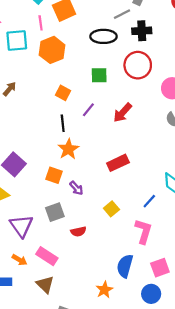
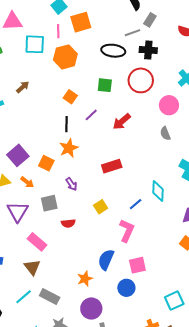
orange square: (54, 175) -> (46, 163), moved
orange arrow: (20, 260) -> (27, 182), moved

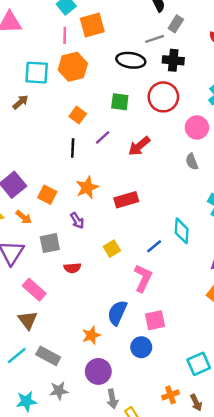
cyan square: (35, 44) -> (37, 73), moved
orange star: (69, 148) -> (87, 188), moved

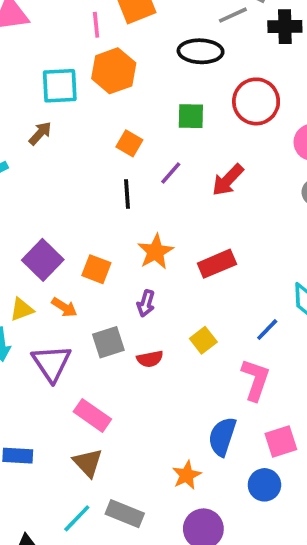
black cross: (173, 60) -> (285, 27), moved
purple arrow: (77, 221) -> (146, 303), turned 56
red semicircle: (72, 268) -> (150, 359), moved

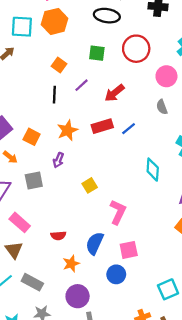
red rectangle: (217, 264) -> (102, 126), moved
blue line: (267, 330) -> (129, 129), moved
red semicircle: (150, 359) -> (58, 236), moved

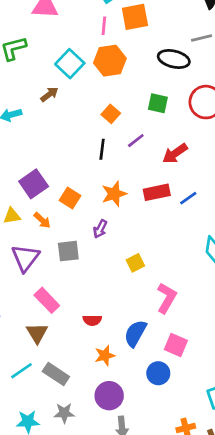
cyan square: (22, 27) -> (70, 64), turned 35
pink square: (129, 250) -> (176, 345), turned 30

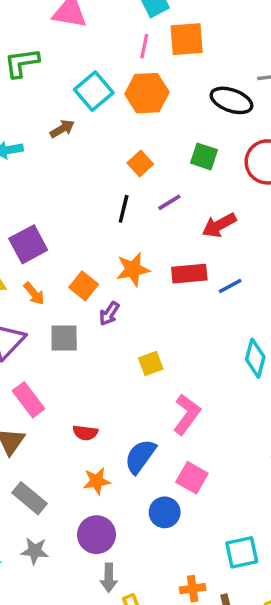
orange square: (70, 198) -> (84, 286), moved

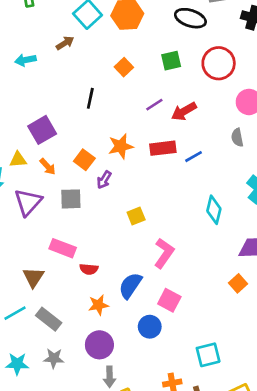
green square: (204, 156) -> (171, 61), turned -30
purple line: (169, 202) -> (154, 105), moved
black line: (124, 209) -> (90, 98), moved
pink rectangle: (28, 400) -> (63, 248), moved, turned -30

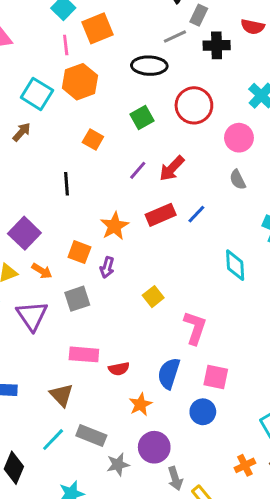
gray star: (54, 358) -> (118, 464), moved

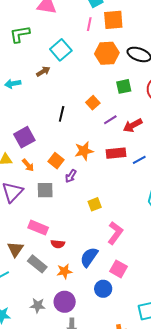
orange hexagon: (80, 82) -> (107, 53), moved
orange square: (93, 140) -> (93, 103), moved
gray rectangle: (91, 436) -> (37, 264), moved

